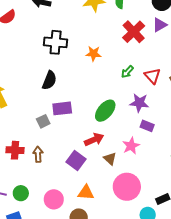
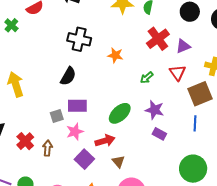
purple triangle: (160, 25) -> (183, 46), moved
red triangle: (152, 76) -> (178, 73), moved
pink star: (131, 146) -> (75, 132), moved
red cross: (15, 150) -> (25, 141), turned 36

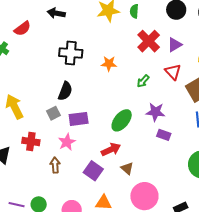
gray square: (57, 116) -> (53, 113), moved
pink star: (75, 132) -> (67, 142), moved
red cross: (25, 141) -> (31, 142), moved, turned -30

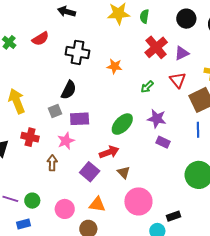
red semicircle: (22, 29) -> (40, 39), moved

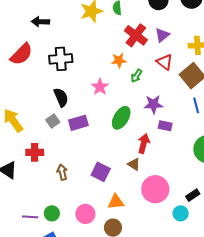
red semicircle: (40, 39) -> (21, 54), size x1.4
orange star: (115, 66) -> (119, 60), moved
black semicircle: (69, 90) -> (61, 97), turned -36
pink star: (66, 141) -> (100, 87), moved
red arrow: (109, 152) -> (144, 143), moved, turned -42

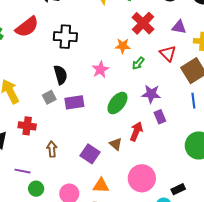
purple triangle: (162, 35) -> (179, 27), moved, turned 42
purple rectangle: (165, 126) -> (160, 117), turned 48
brown triangle: (134, 164) -> (116, 144), moved
purple line: (30, 217) -> (23, 171), moved

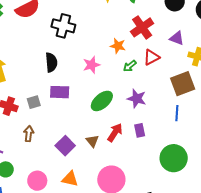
red triangle: (168, 53) -> (151, 57), moved, turned 36
gray square: (49, 97) -> (34, 102), moved
purple rectangle: (160, 117) -> (140, 130), moved

